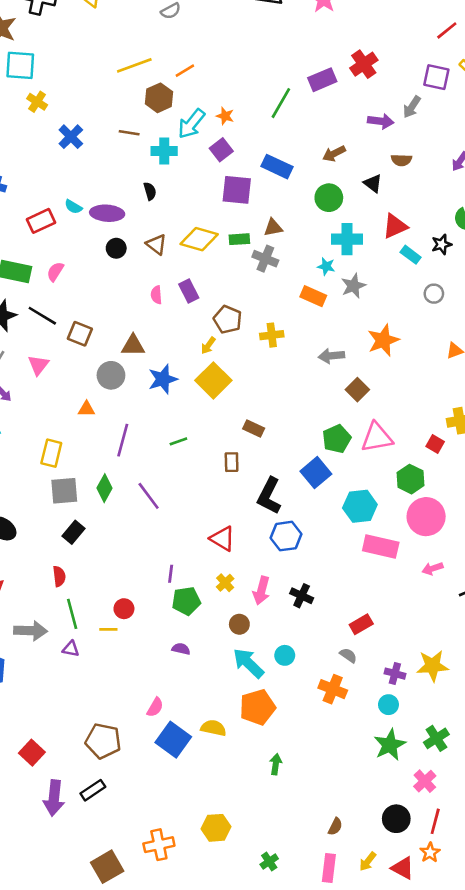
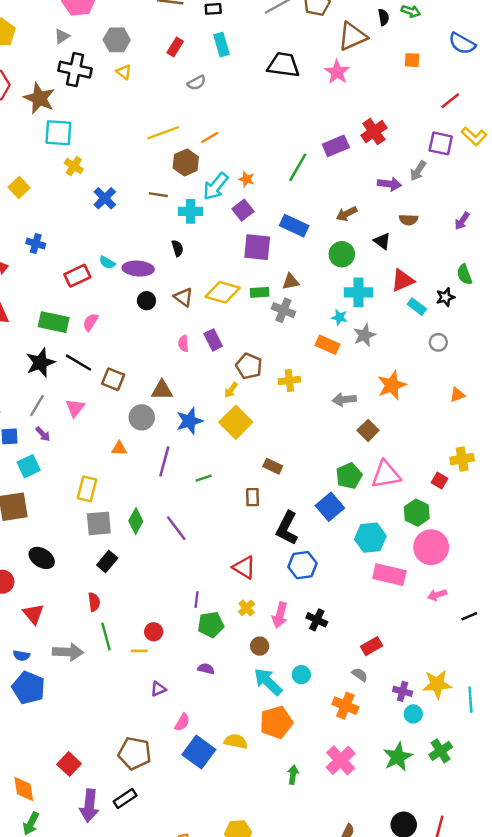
purple line: (123, 440) -> (164, 461), moved
purple triangle: (71, 649) -> (158, 689), moved, turned -35
cyan circle: (388, 705) -> (413, 714), moved
pink cross: (425, 781) -> (341, 760), moved, size x1.4

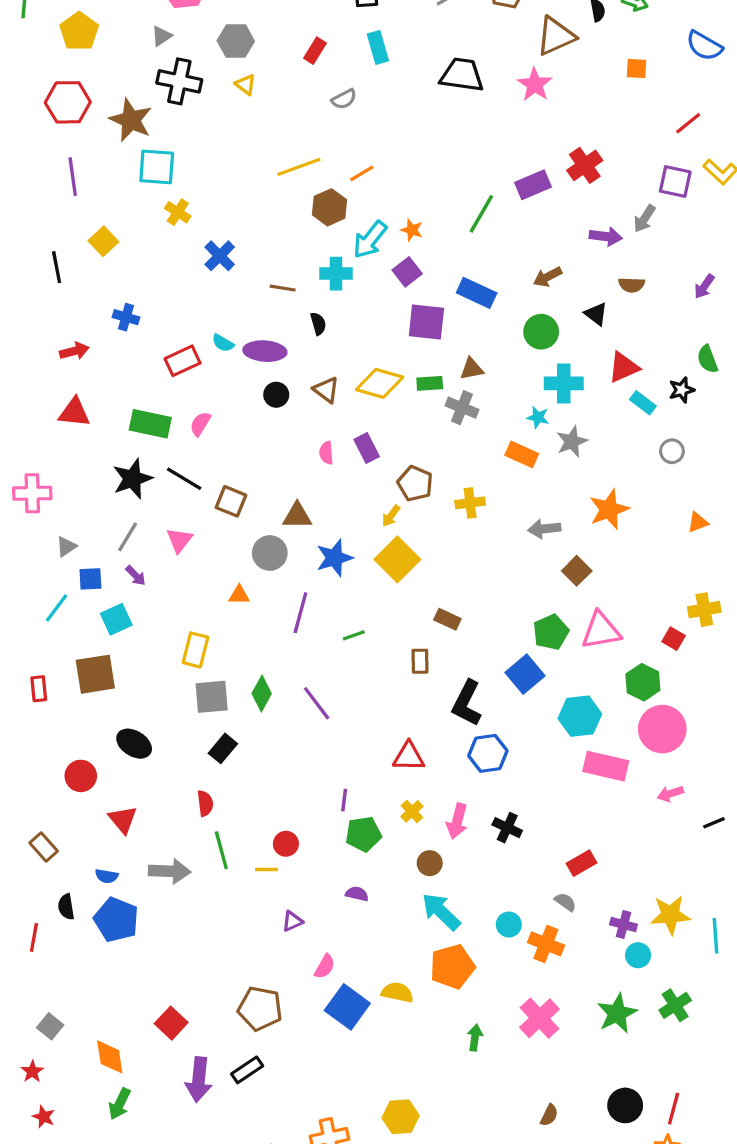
brown line: (158, 195) -> (283, 288), moved
red triangle: (244, 567) -> (409, 757), turned -30
cyan circle: (301, 675) -> (509, 925), moved

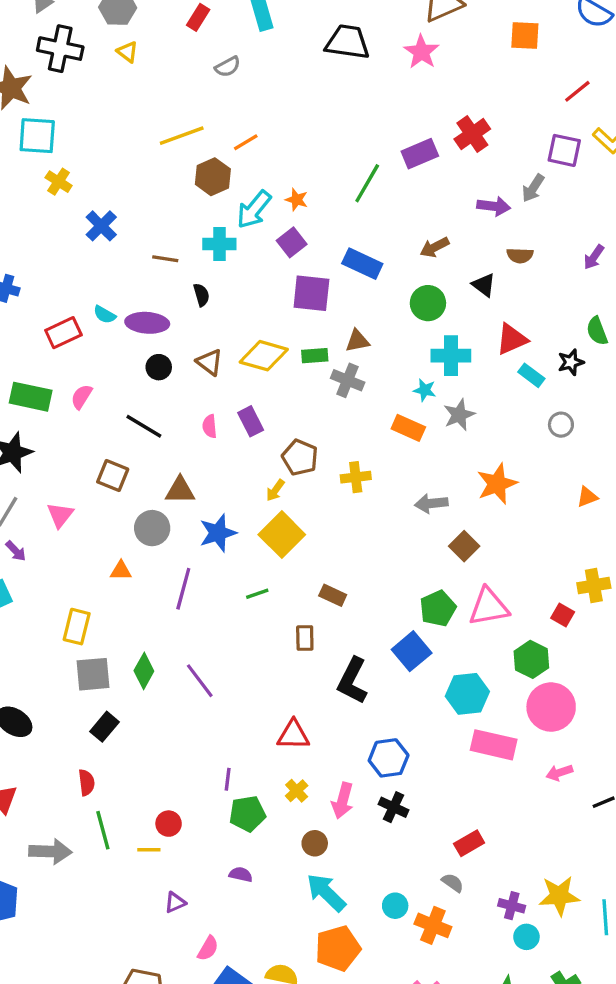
orange square: (636, 68) -> (525, 35), size x1.4
black line: (184, 479) -> (144, 426), moved
green line: (354, 635) -> (257, 594), moved
blue hexagon: (488, 753) -> (389, 758), moved

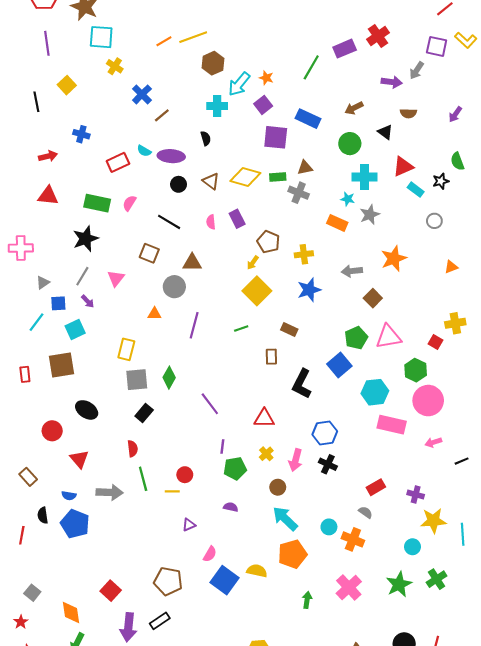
orange line: (246, 142) -> (164, 41), moved
brown line: (165, 259) -> (162, 115), moved, turned -49
blue star: (218, 533) -> (309, 290), moved
purple line: (200, 681) -> (210, 404), moved
purple cross: (512, 906) -> (416, 495), moved

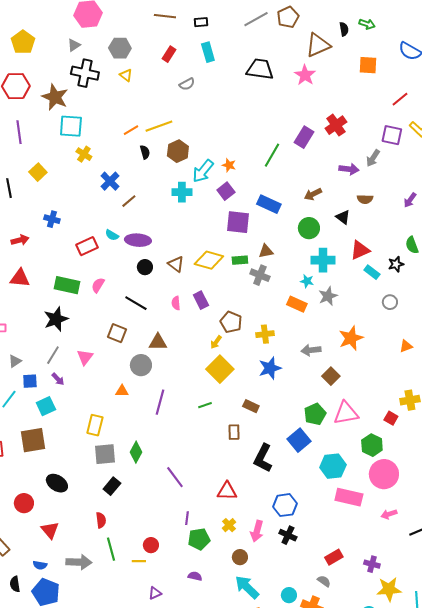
purple rectangle: (345, 49) -> (304, 137), turned -35
black semicircle: (206, 138) -> (145, 152), moved

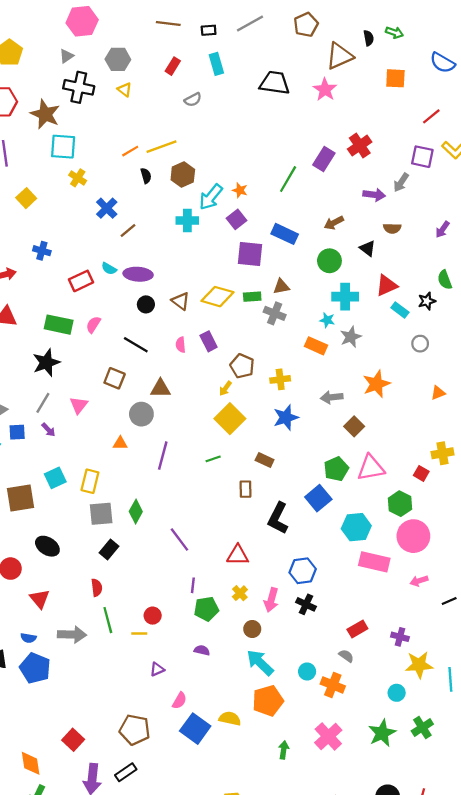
gray line: (256, 19) -> (250, 24), moved
cyan square: (46, 406) -> (55, 478), moved

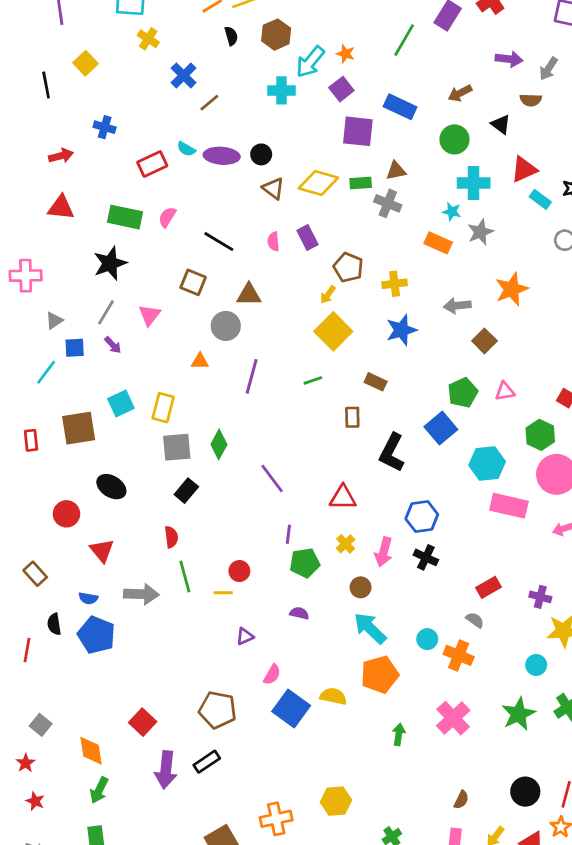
gray arrow: (401, 182) -> (548, 69), moved
black circle: (146, 304) -> (261, 154), moved
pink triangle: (371, 468) -> (505, 391), size x0.6

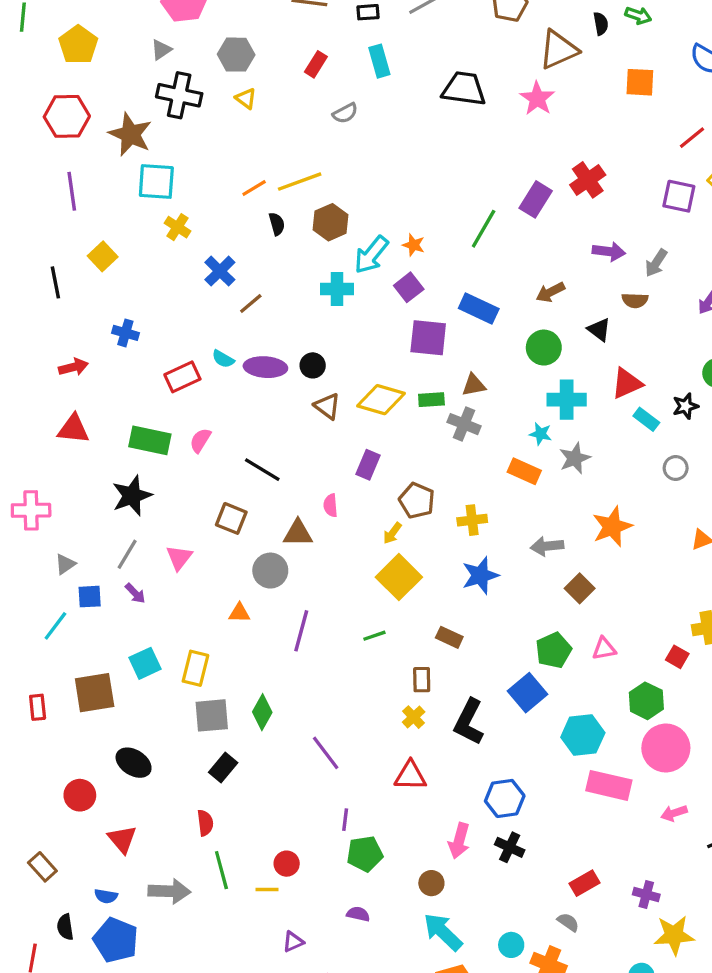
purple rectangle: (307, 237) -> (368, 465), turned 50
pink semicircle: (273, 242) -> (331, 505), moved
yellow cross: (346, 544) -> (414, 717), moved

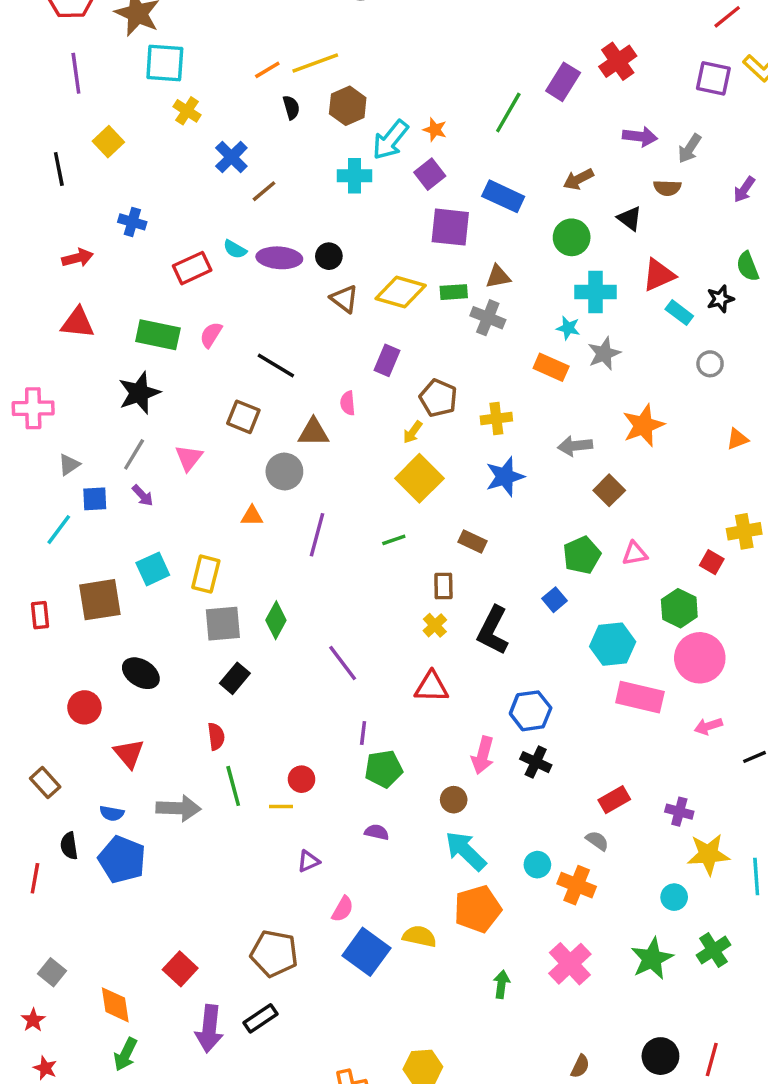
blue square: (528, 693) -> (554, 600), size x0.6

